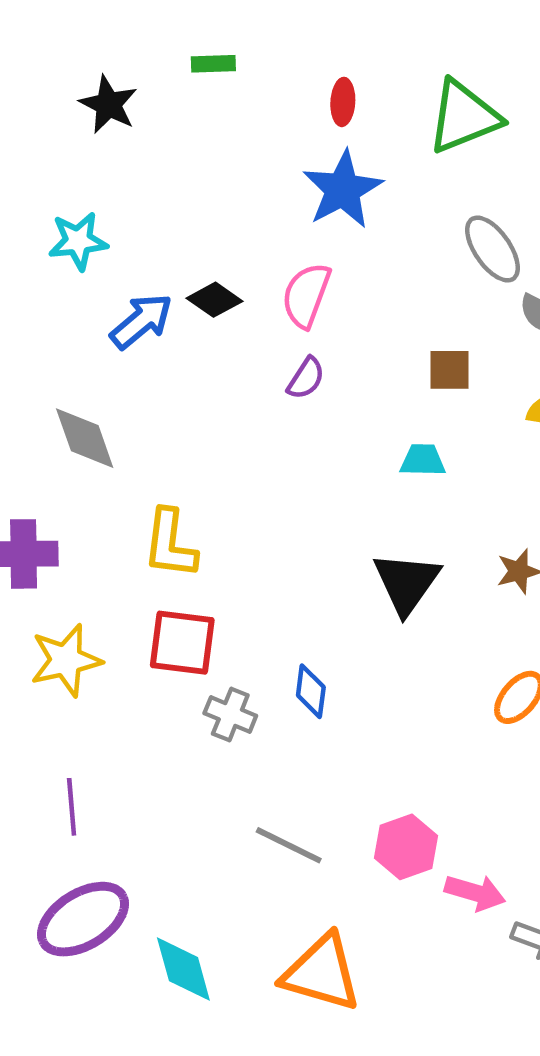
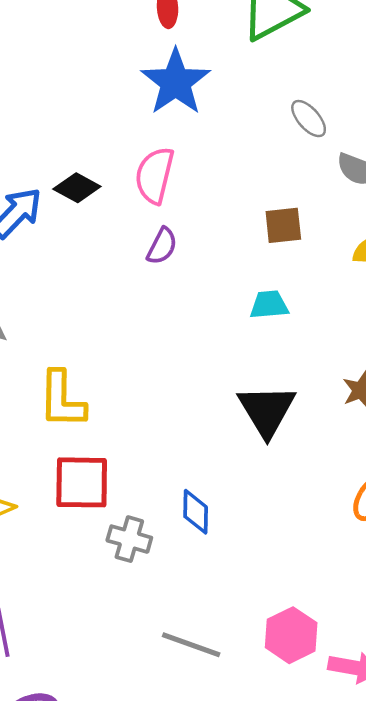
gray ellipse: (493, 249) -> (309, 119), size x0.7

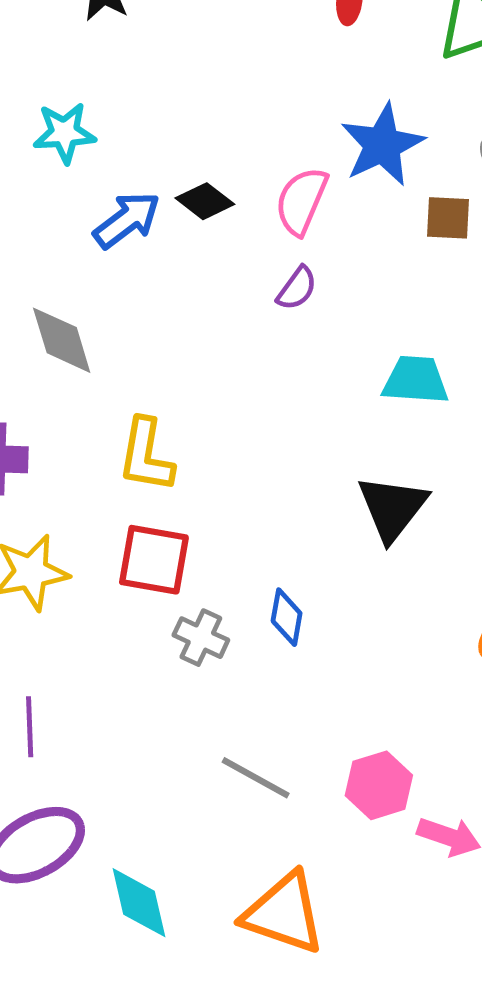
blue star: (176, 82) -> (382, 145), moved
brown square: (283, 225) -> (448, 218), moved
cyan trapezoid: (269, 305) -> (416, 380), size x1.4

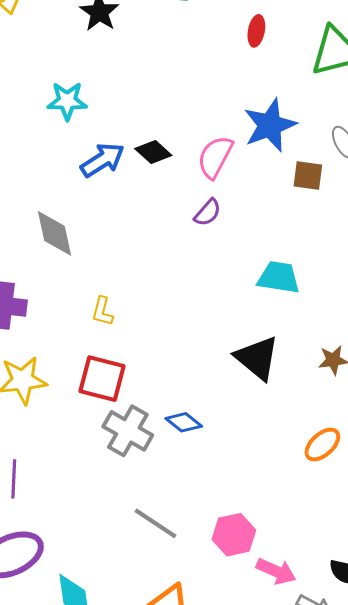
yellow L-shape: (146, 455) -> (102, 311), size x0.6
black triangle: (392, 508) -> (257, 358), turned -33
blue diamond: (287, 617) -> (184, 422), turned -66
gray cross: (201, 638) -> (128, 431), size x1.4

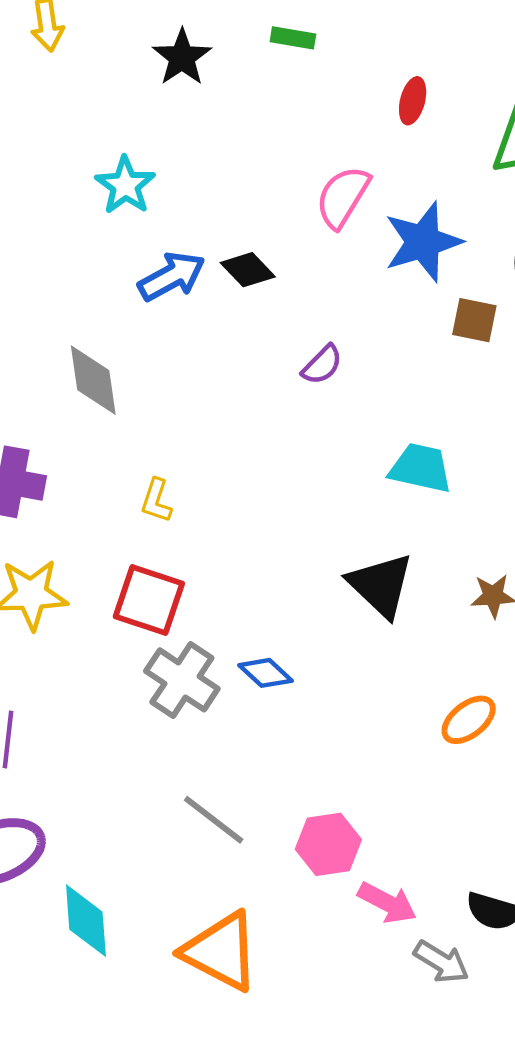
cyan star: (67, 101) -> (125, 185), turned 30
pink semicircle: (215, 157) -> (343, 197), moved

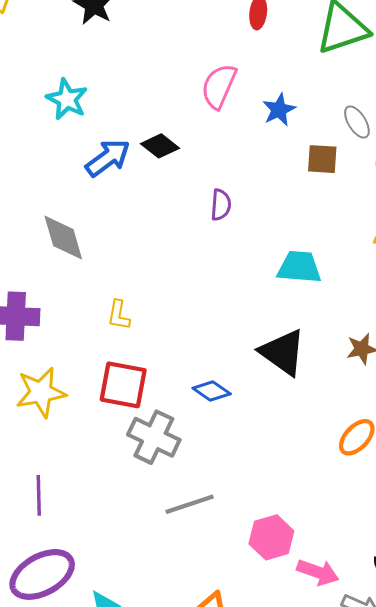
blue star: (423, 242) -> (279, 110), size x0.6
purple semicircle: (322, 365) -> (221, 205), turned -32
blue diamond: (266, 673) -> (212, 391), moved
gray line: (214, 820) -> (190, 504), moved, turned -48

